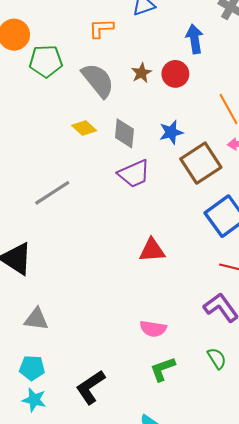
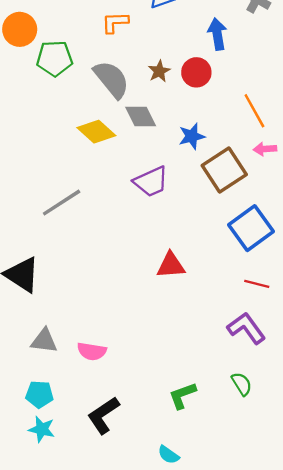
yellow diamond: (84, 128) -> (96, 132), size x1.4
gray diamond: (124, 133) -> (141, 117), moved, turned -32
pink semicircle: (153, 329) -> (92, 351), moved

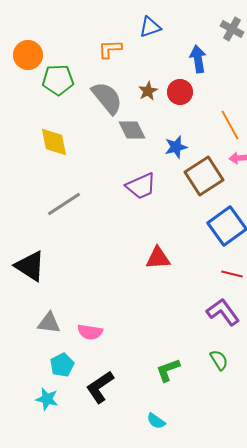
yellow diamond: (96, 132) -> (54, 142), moved, turned 36
cyan pentagon: (39, 394) -> (62, 365), moved, turned -30

